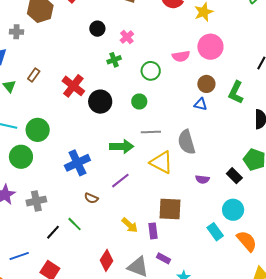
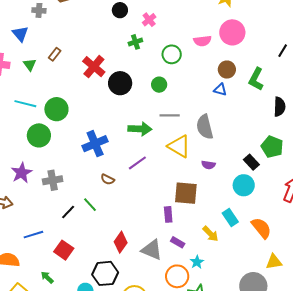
purple semicircle: (202, 179) -> (208, 165), moved
cyan circle: (233, 210) -> (244, 185), moved
yellow arrow: (130, 225) -> (210, 234), moved

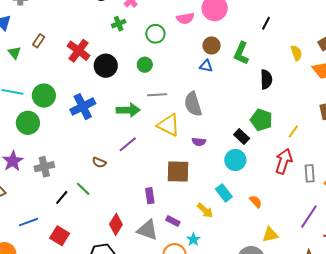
blue cross: (95, 144) -> (83, 107), moved
purple rectangle: (168, 214) -> (150, 196), moved
orange semicircle: (261, 228) -> (256, 202), size x0.6

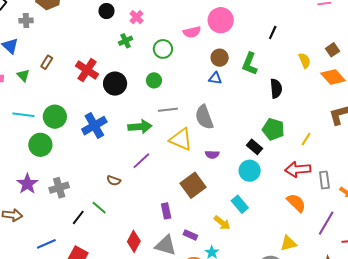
red arrow: (284, 161) -> (298, 169), turned -110
brown square: (178, 171) -> (193, 185), turned -35
orange semicircle: (256, 202) -> (296, 203), moved, size x1.5

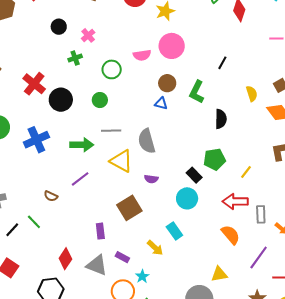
green pentagon: (273, 129) -> (214, 159), turned -30

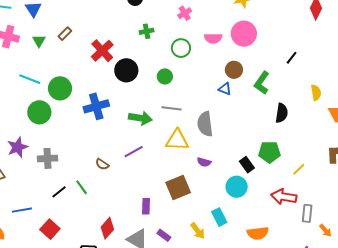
pink cross: (88, 35) -> (185, 13), moved
yellow triangle: (121, 161) -> (177, 140), turned -35
orange semicircle: (231, 235) -> (258, 233), moved, turned 115

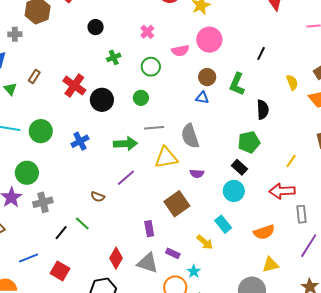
blue cross: (96, 106) -> (80, 141), size x0.7
green circle: (39, 112) -> (27, 173), moved
green pentagon: (269, 152) -> (249, 142), moved
gray rectangle: (307, 213) -> (301, 214), moved

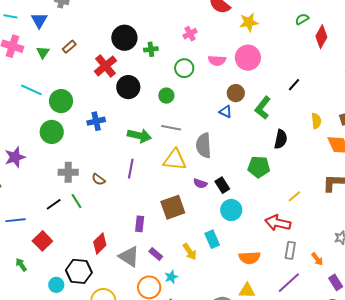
black circle: (96, 27) -> (124, 38), moved, size x1.6
black rectangle: (239, 167) -> (222, 185), moved
green circle: (27, 173) -> (52, 132), moved
purple line: (126, 178) -> (131, 169), turned -54
gray cross: (43, 202) -> (68, 172), moved

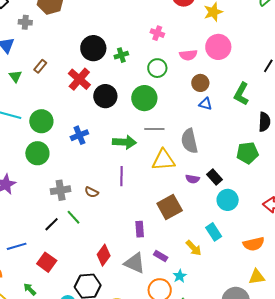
pink cross: (190, 34) -> (157, 33), turned -32
brown circle: (236, 93) -> (200, 83), moved
green circle: (166, 96) -> (144, 98), size x1.6

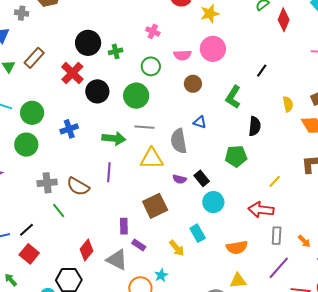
brown rectangle: (40, 66) -> (34, 58), size x1.5
blue triangle: (205, 104) -> (200, 122), moved
brown semicircle: (92, 192) -> (78, 186), size x1.6
black line: (52, 224) -> (27, 230), moved
purple rectangle: (161, 256) -> (139, 245), moved

